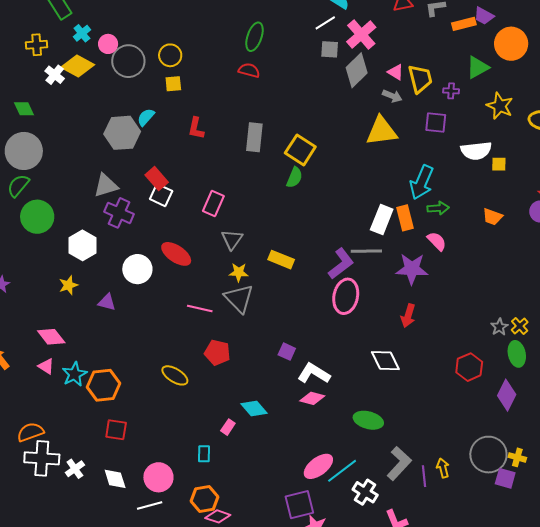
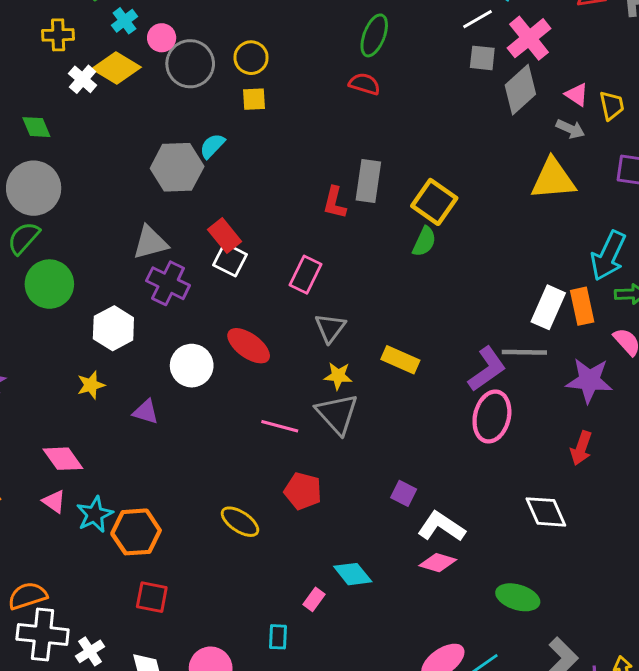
yellow trapezoid: (420, 79) -> (612, 105), size x0.7
red L-shape: (196, 128) -> (335, 203), moved

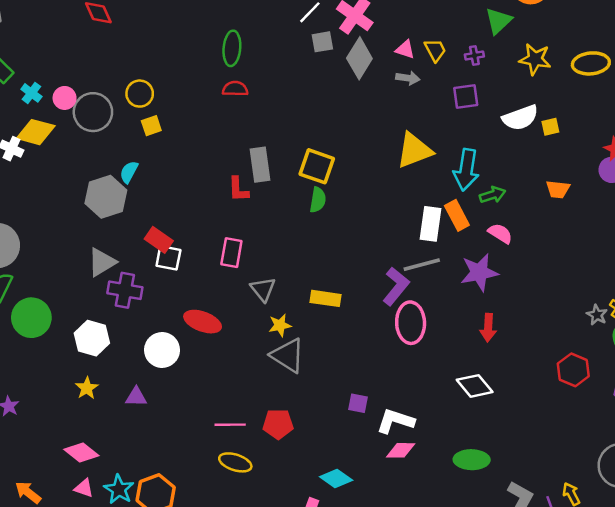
yellow triangle: (553, 179) -> (414, 150), moved
pink line: (280, 426) -> (230, 425), moved

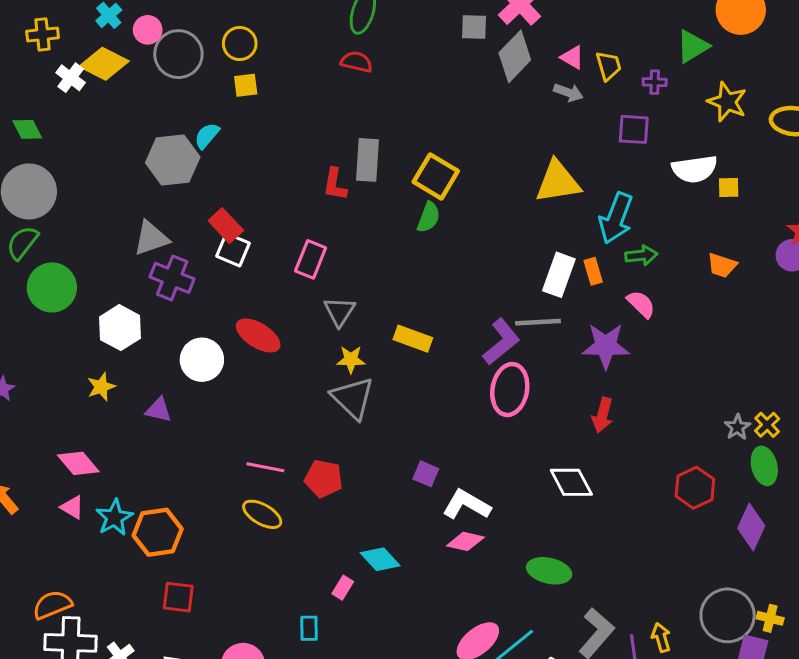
orange rectangle: (457, 215) -> (593, 271), size x0.7

